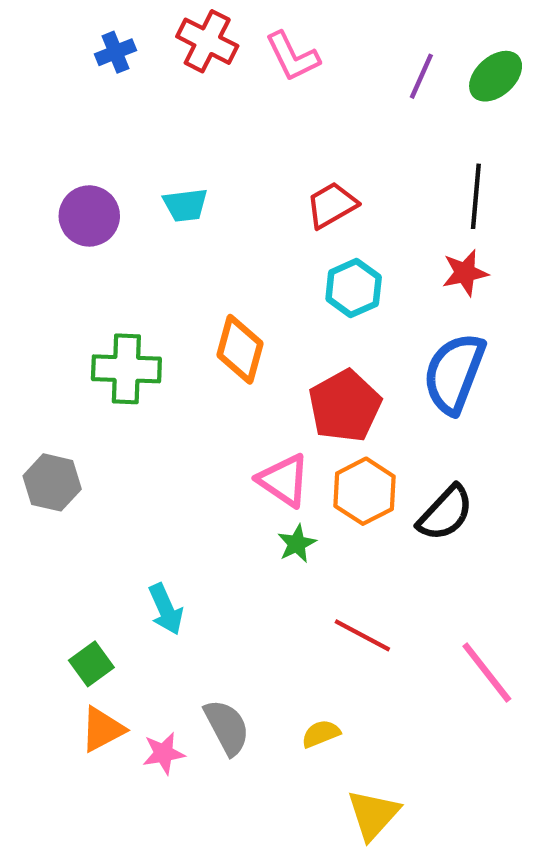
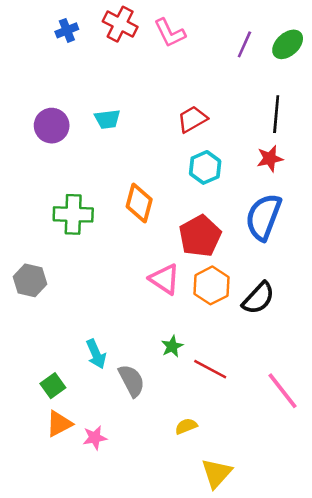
green star: (297, 544) -> (172, 346), moved
gray semicircle: (227, 727) -> (132, 381), moved

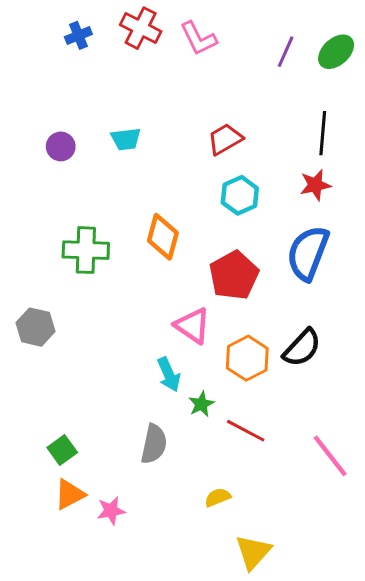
purple circle: (52, 126) -> (61, 146), size x0.7
orange hexagon: (211, 285) -> (247, 358), moved
cyan arrow: (96, 354) -> (169, 374), moved
gray semicircle: (132, 381) -> (154, 444), turned 40

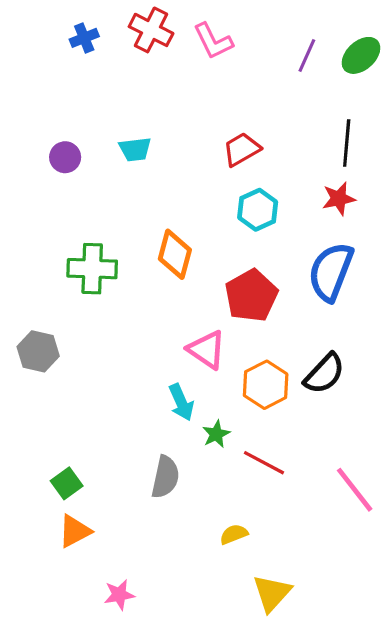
pink star: (111, 511) -> (119, 595), moved

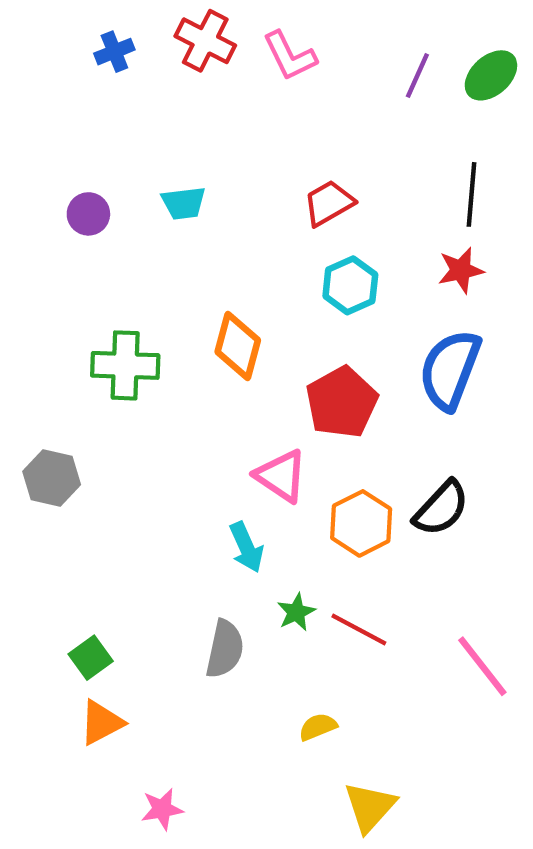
green star: (216, 434) -> (296, 612), moved

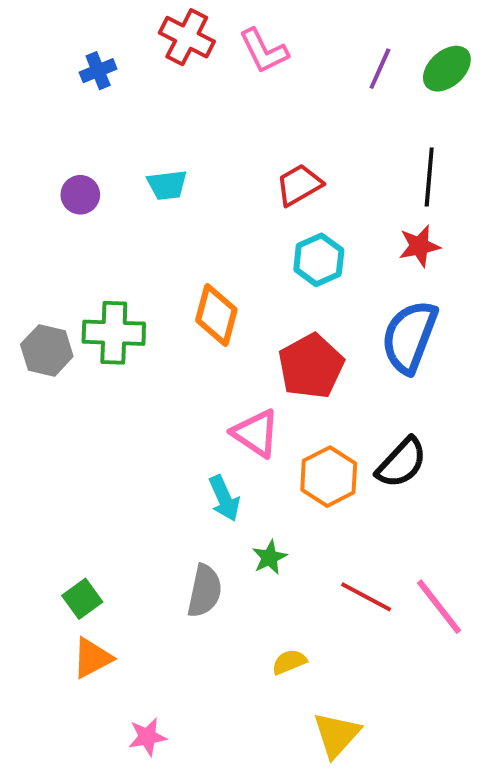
blue cross: (114, 52) -> (98, 71), moved
gray hexagon: (52, 478) -> (47, 350), moved
red line: (359, 629) -> (366, 597), moved

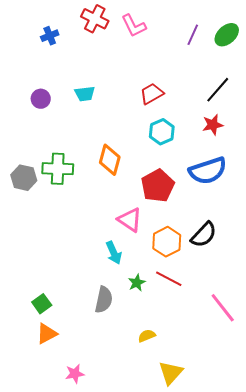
black line: (429, 177) -> (218, 90), turned 36
blue semicircle: (409, 337) -> (208, 171), turned -129
red line: (366, 597) -> (169, 279), moved

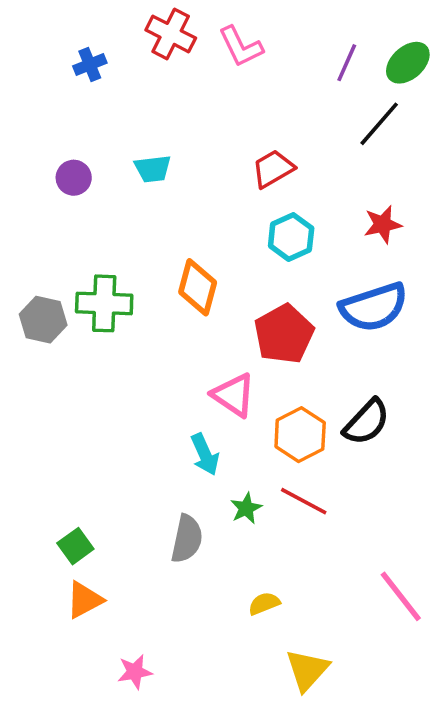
black line: (218, 90) -> (379, 124), moved
pink line: (223, 308) -> (401, 596), moved

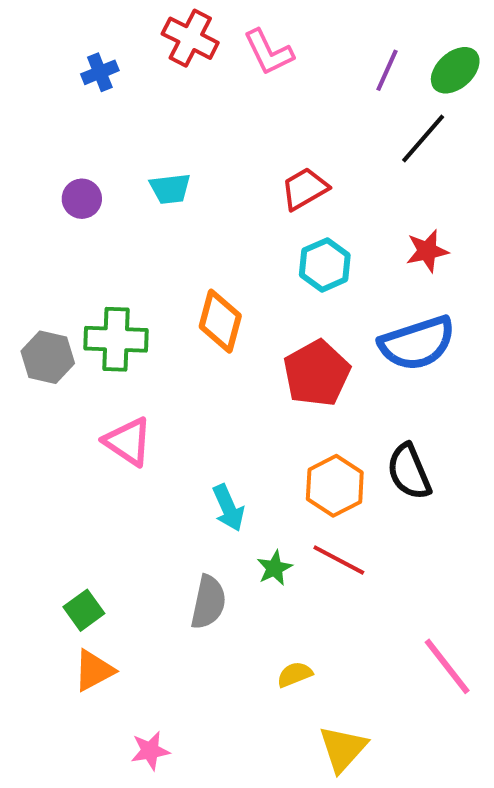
pink triangle: (234, 395) -> (128, 442), moved
black semicircle: (367, 422) -> (409, 472), turned 114

